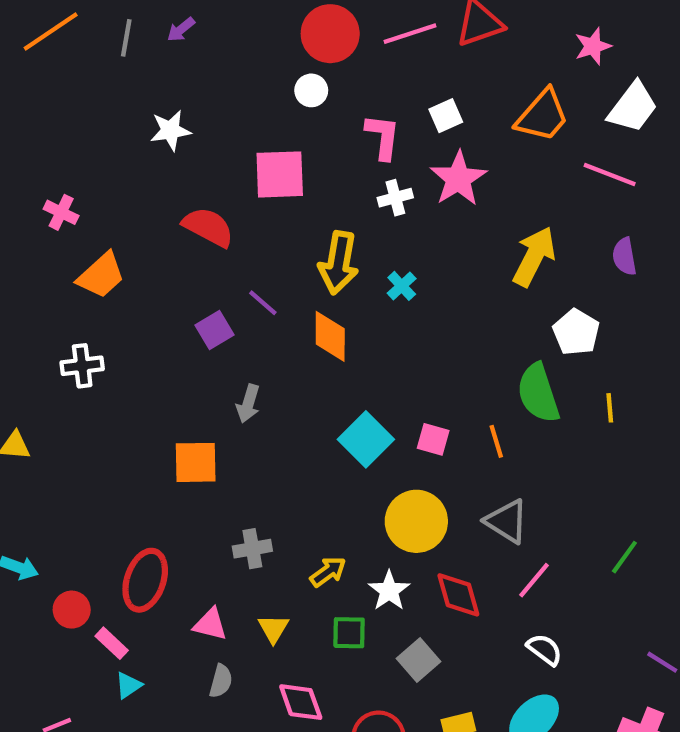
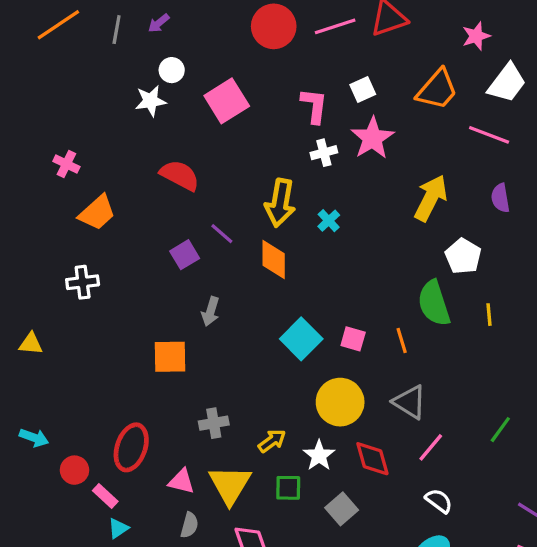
white circle: (311, 90) -> (172, 70), moved
pink square: (280, 174) -> (227, 101), moved, turned -30
yellow triangle: (273, 629) -> (230, 485), size x1.8

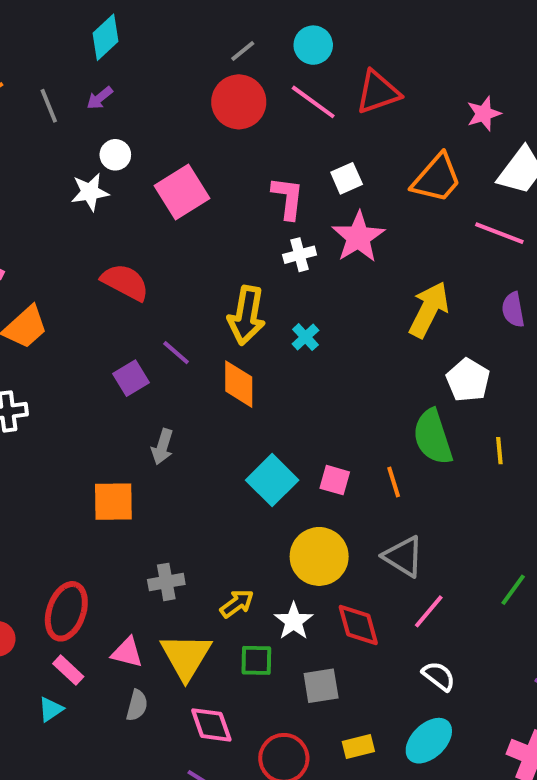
pink line: (335, 26) -> (313, 102), turned 54
gray line: (117, 30) -> (49, 106), turned -32
pink rectangle: (105, 496) -> (68, 670), moved
gray square: (342, 509) -> (321, 686), turned 32

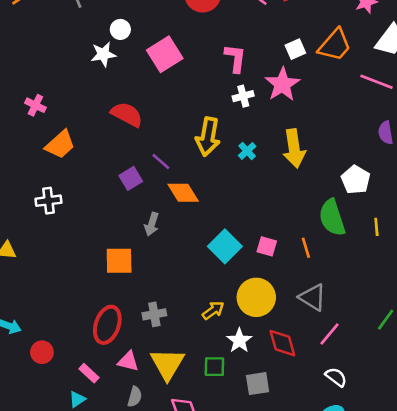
white square: (347, 178) -> (295, 49), moved
yellow arrow: (429, 310) -> (294, 148), moved, turned 144
orange diamond: (239, 384) -> (183, 193), moved, turned -32
yellow arrow: (237, 603) -> (213, 310), moved
red ellipse: (66, 611) -> (107, 325), moved

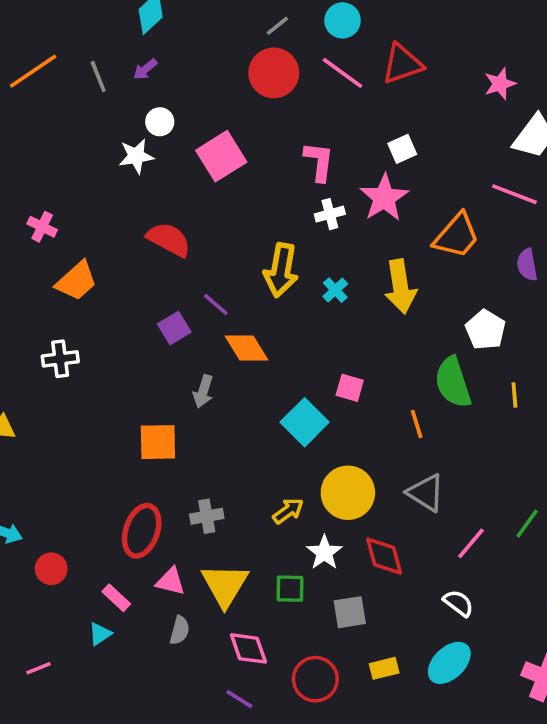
orange trapezoid: (335, 45) -> (457, 236), moved
pink square: (267, 246) -> (350, 388), moved
pink line: (329, 334) -> (471, 543), moved

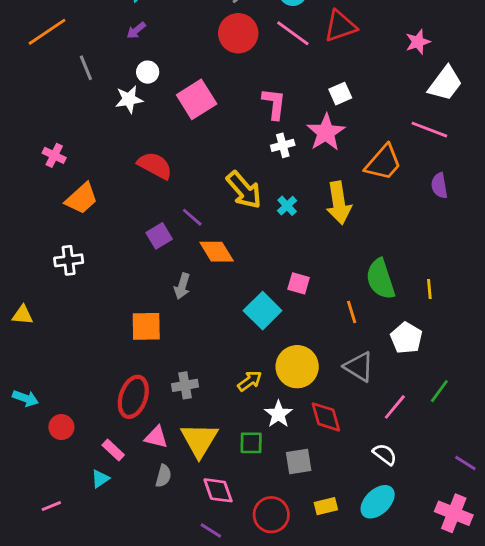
gray line: (98, 77) -> (86, 68), moved
yellow arrow: (281, 270) -> (244, 190), turned -51
white pentagon: (485, 330) -> (406, 338), moved

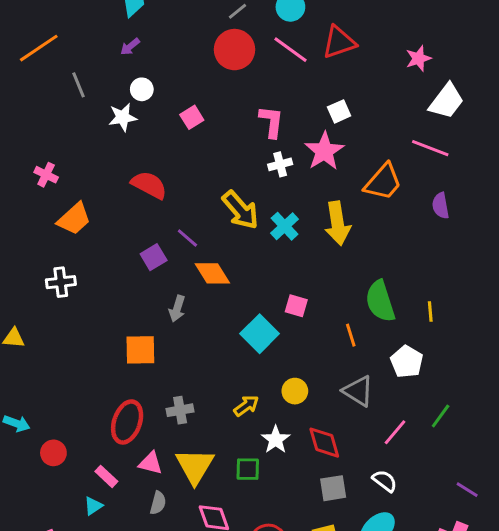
pink square: (197, 99) -> (192, 117), size x0.6
cyan cross: (287, 206) -> (285, 226), size x1.4
yellow circle: (297, 367) -> (295, 391), size x0.6
gray square: (299, 462) -> (333, 488), moved

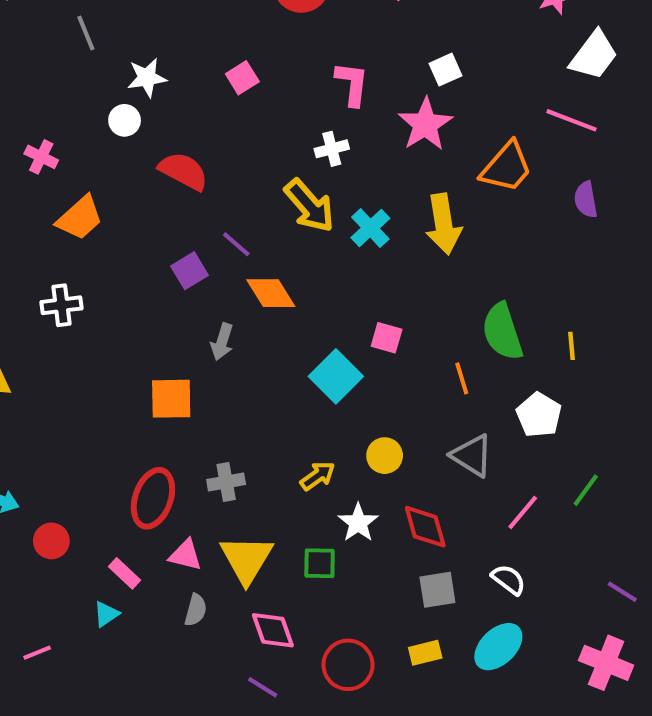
white circle: (142, 89) -> (125, 120), moved
white cross: (280, 164) -> (332, 149), moved

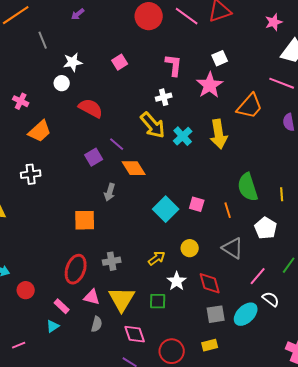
pink square: (387, 338) -> (197, 204), moved
white semicircle: (509, 580) -> (271, 299), moved
cyan ellipse: (498, 647) -> (246, 314), moved

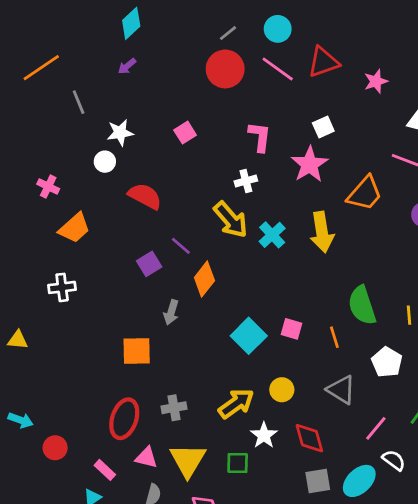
pink star: (274, 22) -> (376, 81), moved
orange diamond: (134, 168) -> (204, 279), turned 70
yellow arrow: (157, 258) -> (236, 404), size x1.5

